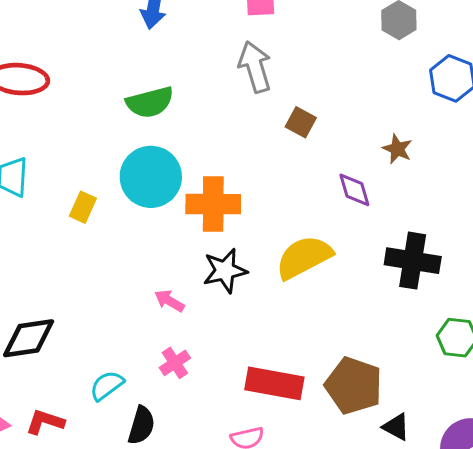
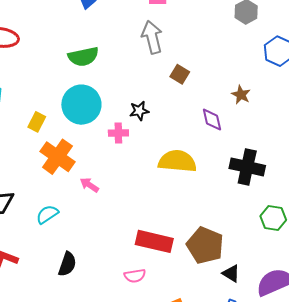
orange cross: (213, 204) -> (57, 157), moved, turned 32
yellow semicircle: (304, 257) -> (177, 161), turned 30
black star: (225, 271) -> (139, 111), moved, size x0.7
pink cross: (175, 363) -> (118, 133), moved, turned 30
cyan semicircle: (107, 385) -> (47, 214), moved

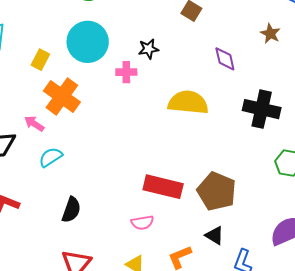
brown star: (241, 95) -> (270, 34), moved
pink arrow: (89, 185) -> (34, 124), moved
black triangle: (231, 273) -> (215, 235), moved

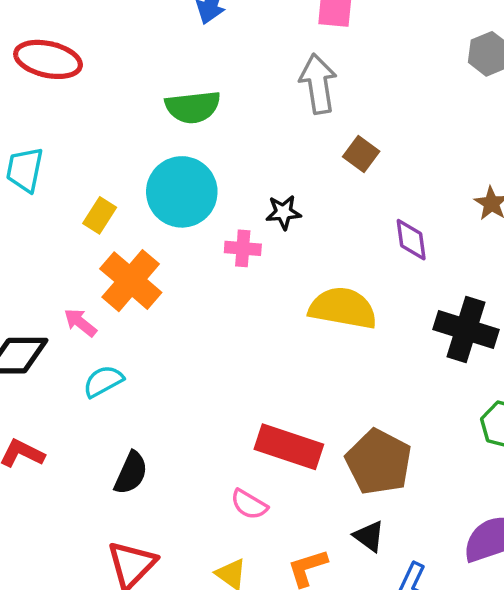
pink semicircle: (142, 223) -> (249, 504), turned 35

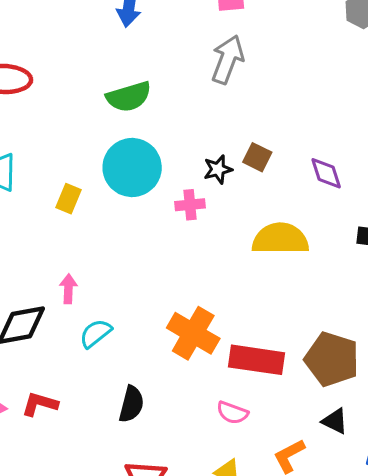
gray arrow: (318, 84) -> (228, 60), turned 39
brown square: (361, 154) -> (257, 157), moved
orange cross: (131, 281) -> (193, 333), moved
pink arrow: (80, 323) -> (68, 289), turned 64

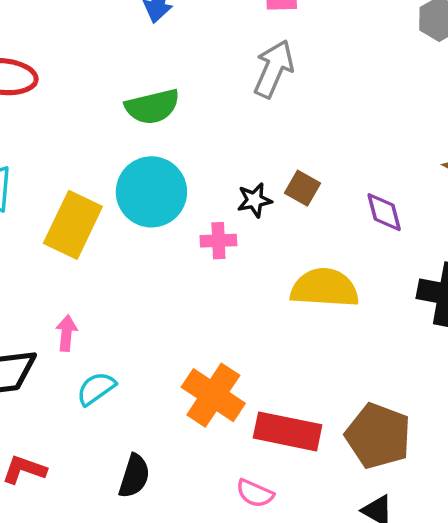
yellow rectangle: (68, 199) -> (73, 225), size x1.8

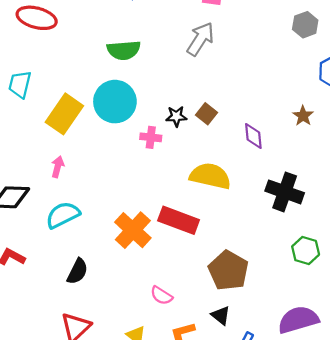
pink arrow: (66, 333) -> (58, 167), moved
cyan semicircle: (96, 389) -> (63, 215), size x1.4
red rectangle: (288, 431) -> (179, 220), moved
pink semicircle: (255, 493) -> (161, 295), moved

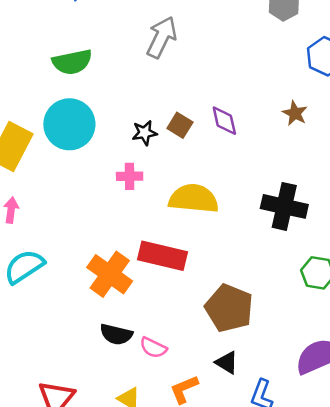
purple diamond: (253, 136) -> (224, 121), moved
pink cross: (151, 137) -> (130, 176), moved
black semicircle: (77, 271) -> (116, 334), moved, turned 84

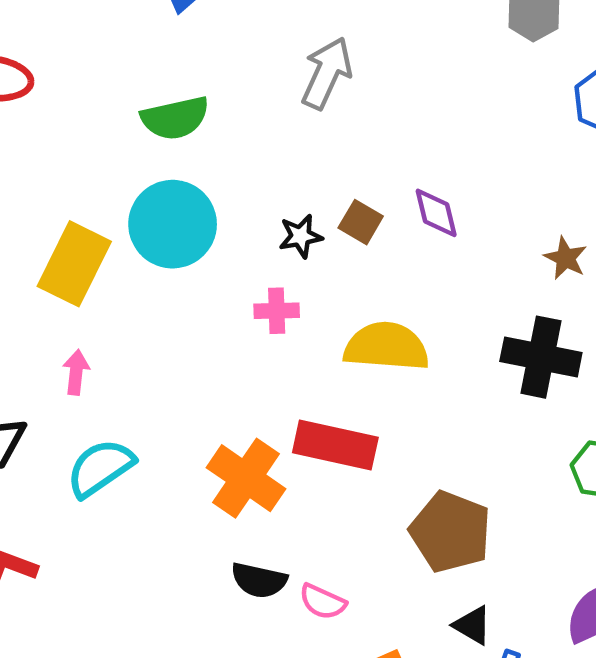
brown star: (295, 113) -> (566, 258), moved
black triangle: (227, 363) -> (472, 625), moved

